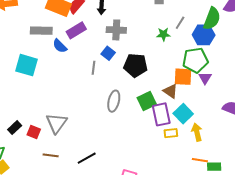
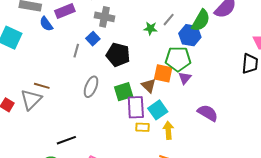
brown line: (51, 155) -> (42, 86), moved
black line: (87, 158) -> (66, 140), moved

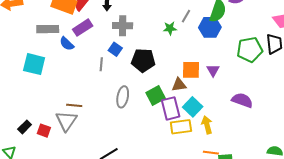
green pentagon: (178, 59) -> (250, 50), moved
brown triangle: (149, 86) -> (179, 85), turned -42
yellow rectangle: (143, 127) -> (181, 127), size x1.5

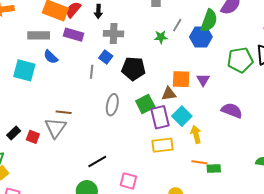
purple rectangle: (83, 28) -> (74, 35), turned 48
blue semicircle: (67, 44) -> (51, 57), moved
yellow rectangle: (181, 127) -> (162, 145), moved

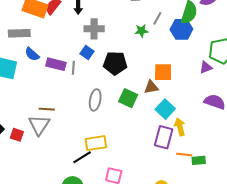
purple rectangle: (74, 35) -> (56, 64), moved
purple triangle: (203, 80) -> (206, 67), moved, turned 40
green square: (145, 104) -> (128, 98), turned -36
purple rectangle: (160, 117) -> (164, 137), moved, turned 30
yellow rectangle: (162, 145) -> (96, 143), moved

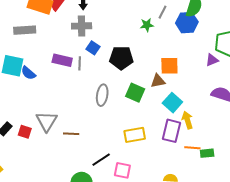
gray cross: (94, 29) -> (82, 26), moved
blue semicircle: (32, 54) -> (28, 73), moved
brown line: (47, 109) -> (71, 134), moved
yellow rectangle: (96, 143) -> (135, 135), moved
black line: (82, 157) -> (101, 160), moved

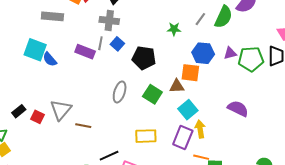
gray line: (163, 12) -> (200, 19), moved
blue hexagon: (187, 23) -> (203, 53), moved
purple triangle: (212, 60) -> (230, 53), moved
gray line: (80, 63) -> (100, 43), moved

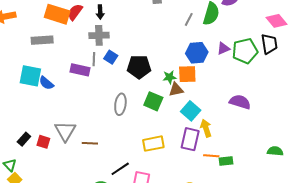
green star: (174, 29) -> (170, 77), moved

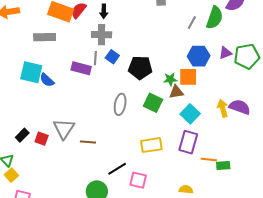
yellow arrow: (206, 128) -> (223, 108), moved

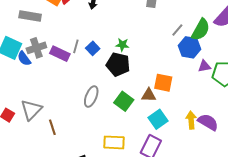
gray cross: (102, 35) -> (36, 48), moved, turned -30
blue hexagon: (199, 56) -> (189, 47), moved
green star: (170, 79) -> (122, 45), moved
brown line: (88, 142) -> (52, 127), turned 56

